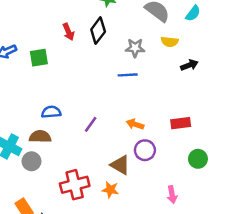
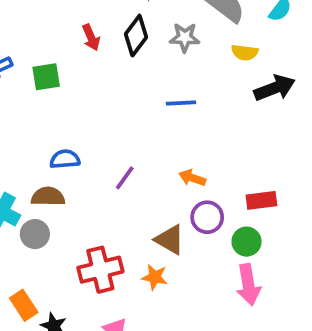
gray star: (135, 48) -> (185, 37), moved
black arrow: (189, 65) -> (275, 88), size x1.5
red rectangle: (181, 123) -> (261, 200), moved
green circle: (198, 159) -> (246, 242), moved
pink arrow: (172, 195) -> (248, 285), size x1.5

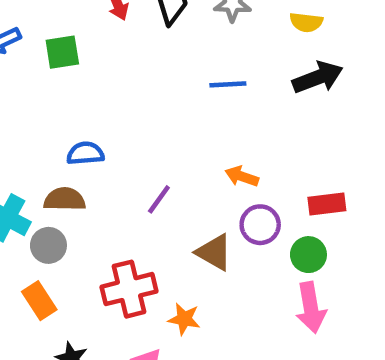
black arrow: (275, 88) -> (318, 77), moved
purple line: (125, 178) -> (159, 199), moved
orange star: (155, 277) -> (184, 319), moved
orange rectangle: (24, 305) -> (39, 301), moved

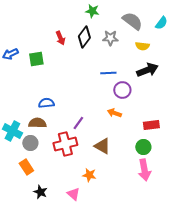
purple circle: (260, 225) -> (122, 90), moved
red cross: (129, 289) -> (65, 144), moved

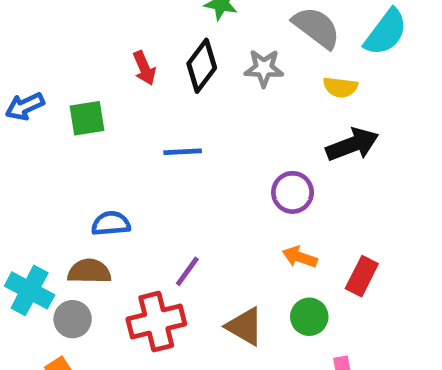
cyan semicircle: (161, 23) -> (386, 32), size x1.5
blue line: (108, 73) -> (183, 152), moved
orange arrow: (114, 113) -> (300, 257), moved
red rectangle: (151, 125) -> (362, 276), turned -56
green circle: (143, 147) -> (309, 317), moved

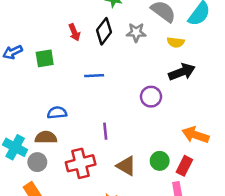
orange arrow: (300, 257) -> (195, 135), moved, size x1.5
purple line: (187, 271) -> (105, 131), moved, turned -42
red rectangle: (362, 276) -> (184, 166), moved

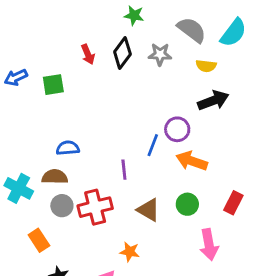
blue line: (94, 76) -> (153, 145), moved, turned -66
orange arrow: (195, 135) -> (192, 161), moved
gray circle: (37, 162) -> (62, 206), moved
red rectangle: (184, 166) -> (233, 203), moved

